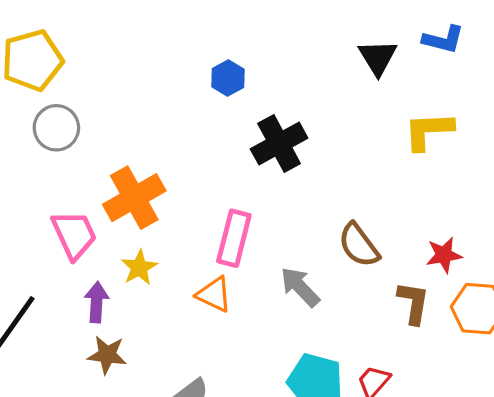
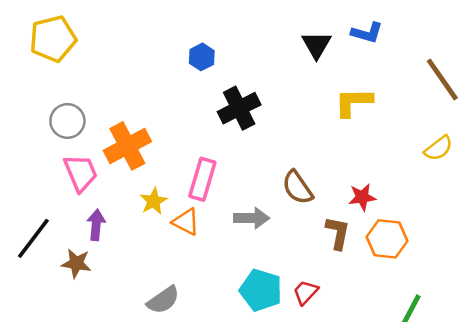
gray circle: (56, 128) -> (67, 121), moved
yellow star: (139, 268) -> (154, 201), moved
gray arrow: (300, 287) -> (252, 218), turned 132
brown star: (107, 355) -> (76, 263), moved

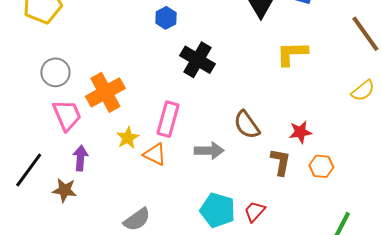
black cross: (239, 108) -> (197, 60), turned -32
orange hexagon: (387, 239) -> (321, 166), size x0.7

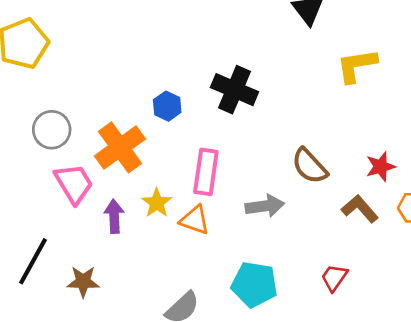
blue hexagon: (166, 18) -> (167, 106), moved
purple arrow: (80, 158) -> (114, 216), moved
brown L-shape: (281, 162) -> (360, 209), turned -44
cyan pentagon: (218, 210) -> (254, 284), moved

